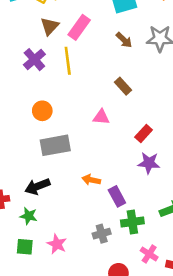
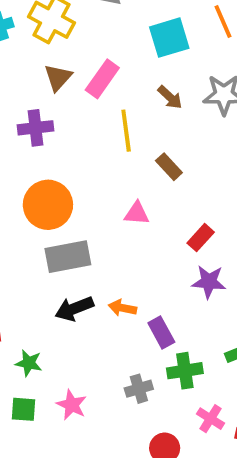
purple cross: (34, 60) -> (35, 128), turned 35
yellow line: (68, 61) -> (126, 131), moved
orange circle: (42, 111) -> (48, 205), size x1.6
black arrow: (37, 186) -> (74, 308), moved

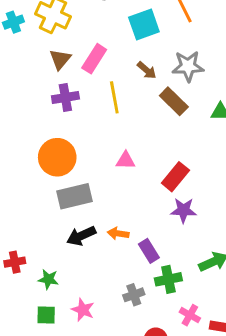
purple cross: (35, 128) -> (65, 97), moved
brown rectangle: (169, 167) -> (174, 101), moved, size x1.4
red rectangle: (201, 238) -> (175, 177), size x1.4

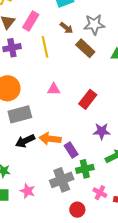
purple star: (183, 210) -> (102, 131), moved
orange arrow: (118, 234) -> (50, 139), size x1.5
gray cross: (134, 295) -> (62, 180), size x1.6

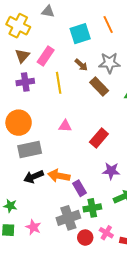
red circle: (77, 210) -> (85, 238), moved

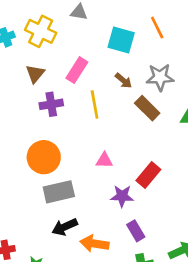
cyan square: (80, 34) -> (121, 40), turned 35
brown triangle: (22, 56) -> (35, 74), moved
purple star: (111, 171) -> (122, 196), moved
orange arrow: (59, 176) -> (94, 244), moved
purple rectangle: (79, 188) -> (136, 231), moved

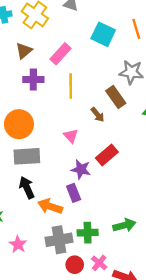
brown arrow: (123, 81) -> (98, 115), moved
pink triangle: (104, 160) -> (71, 136), turned 35
black arrow: (65, 227) -> (27, 188), turned 80
purple rectangle: (136, 231) -> (74, 193), moved

